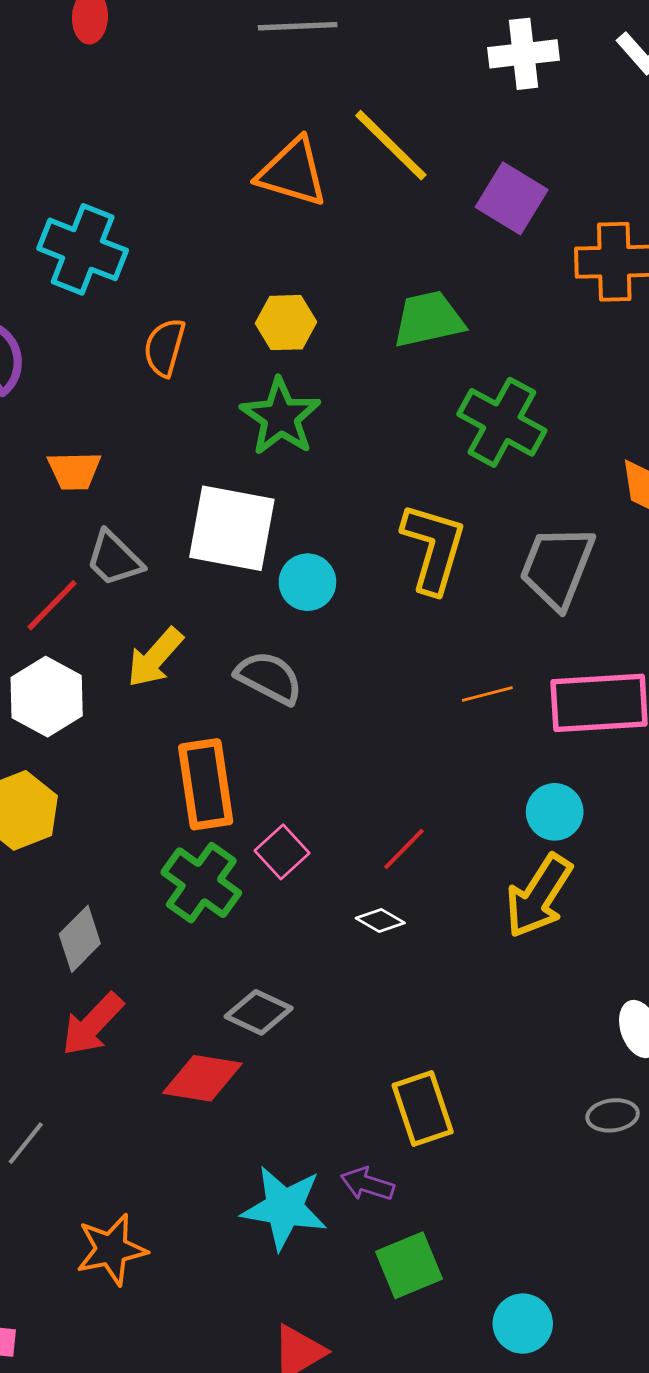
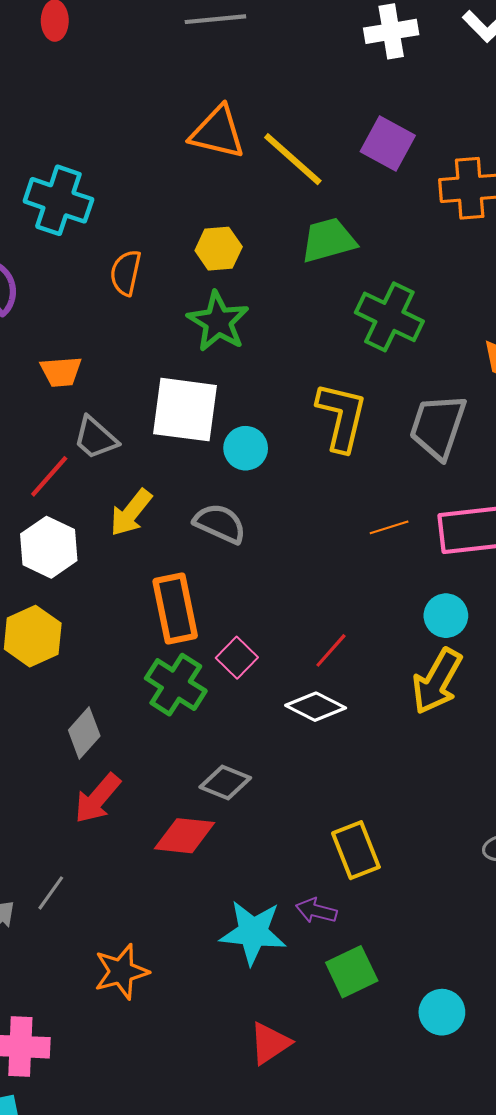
yellow line: (391, 145) -> (293, 159), moved
white diamond: (380, 921) -> (316, 707), size x1.6

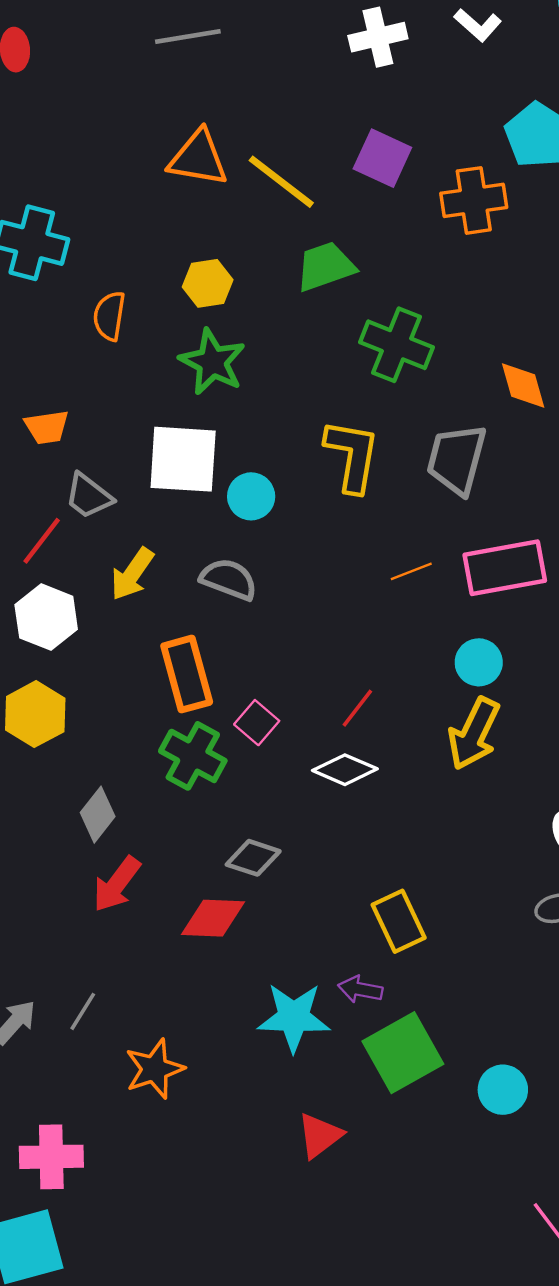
gray line: (51, 893) -> (83, 1011), moved
green square: (352, 972) -> (403, 1053), size x1.4

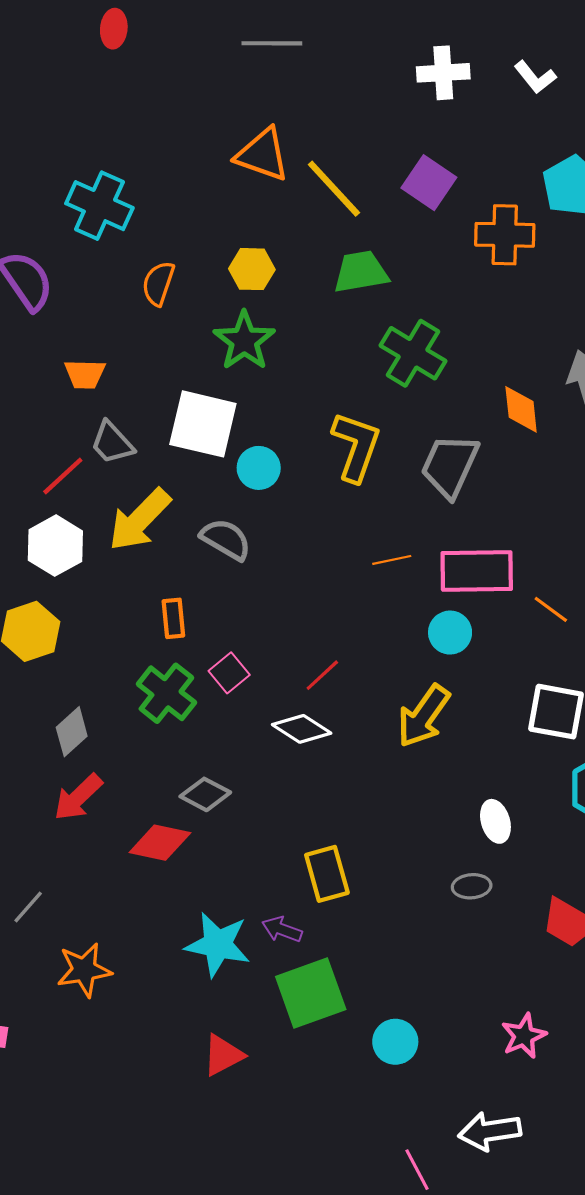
yellow arrow: (132, 574) -> (140, 520), size x1.4
cyan circle: (479, 662) -> (450, 633), moved
orange rectangle: (187, 674) -> (173, 618), size x0.6

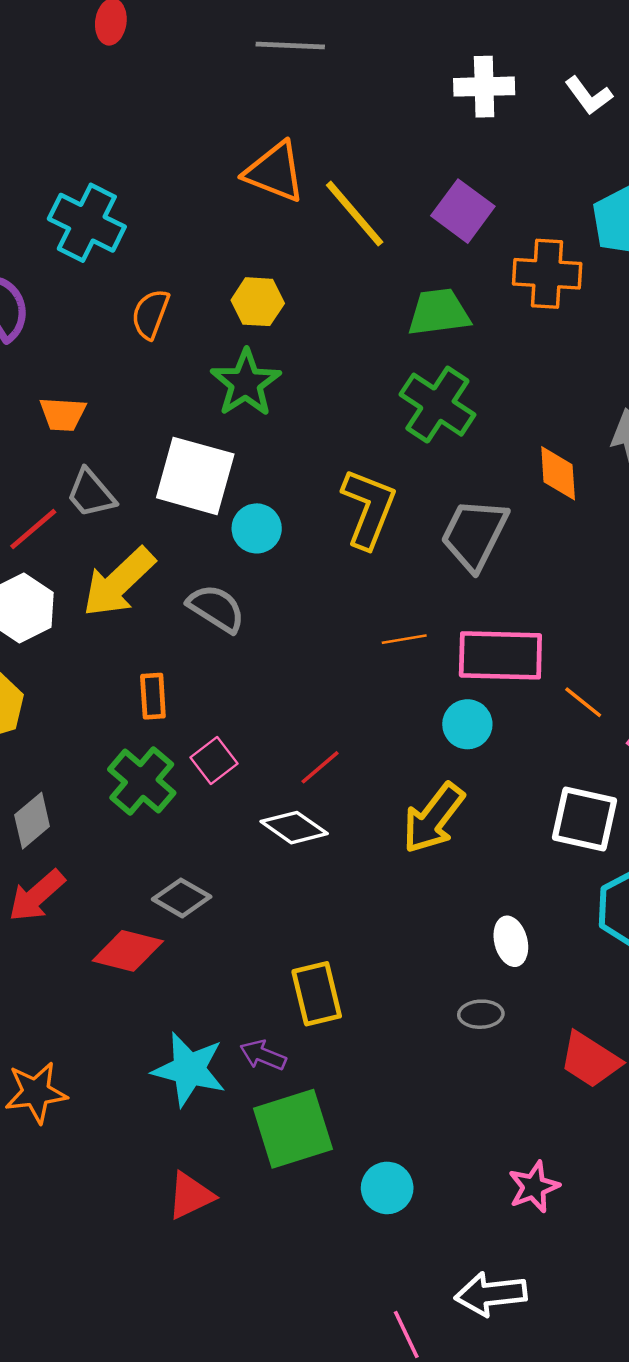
green trapezoid: (361, 272) -> (439, 312), moved

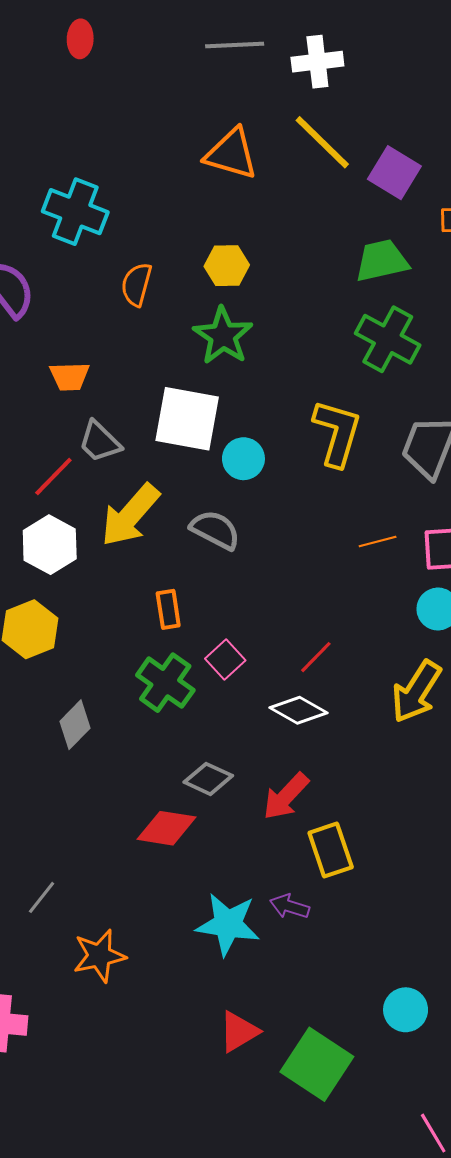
white cross: (484, 87) -> (317, 62), moved
yellow line: (355, 214) -> (322, 142), moved
red arrow: (37, 896) -> (286, 796), moved
green square: (293, 1129) -> (317, 1064), moved, turned -34

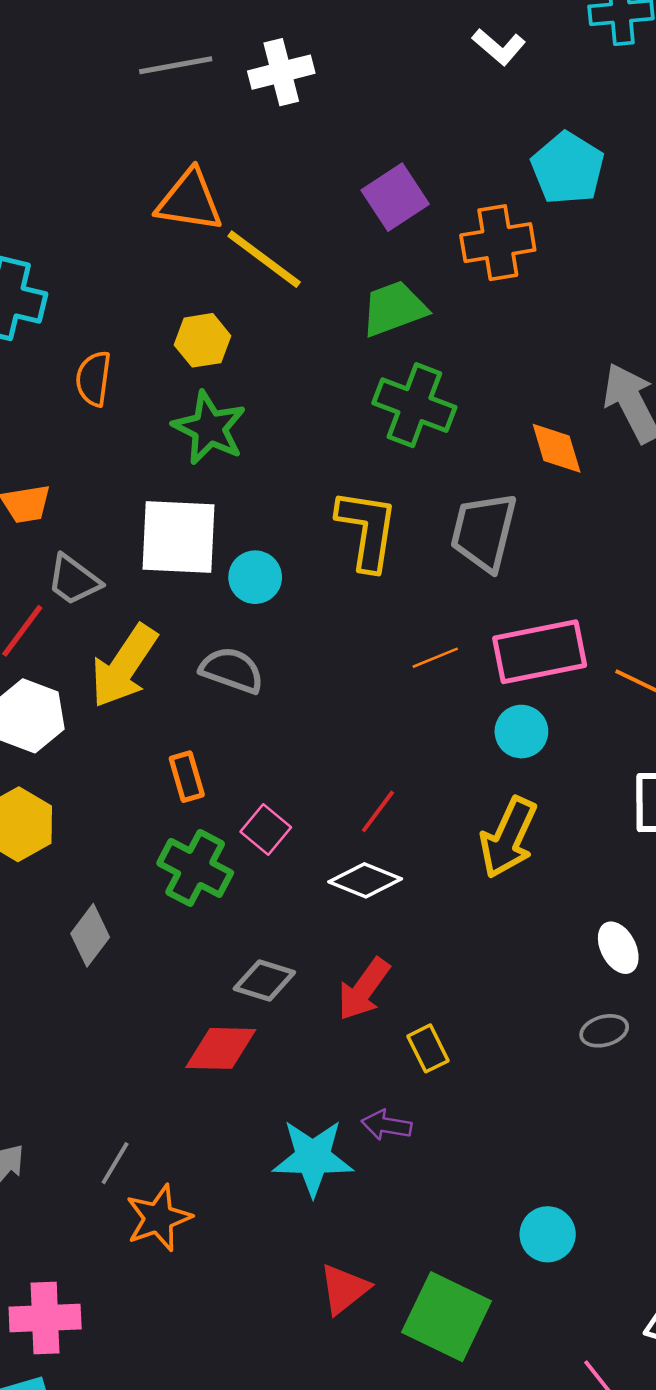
yellow line: (322, 142) -> (264, 259), moved
purple square: (394, 173) -> (395, 197), turned 33
yellow rectangle: (331, 850) -> (428, 1048), size x0.7
gray line: (42, 897) -> (115, 1163), moved

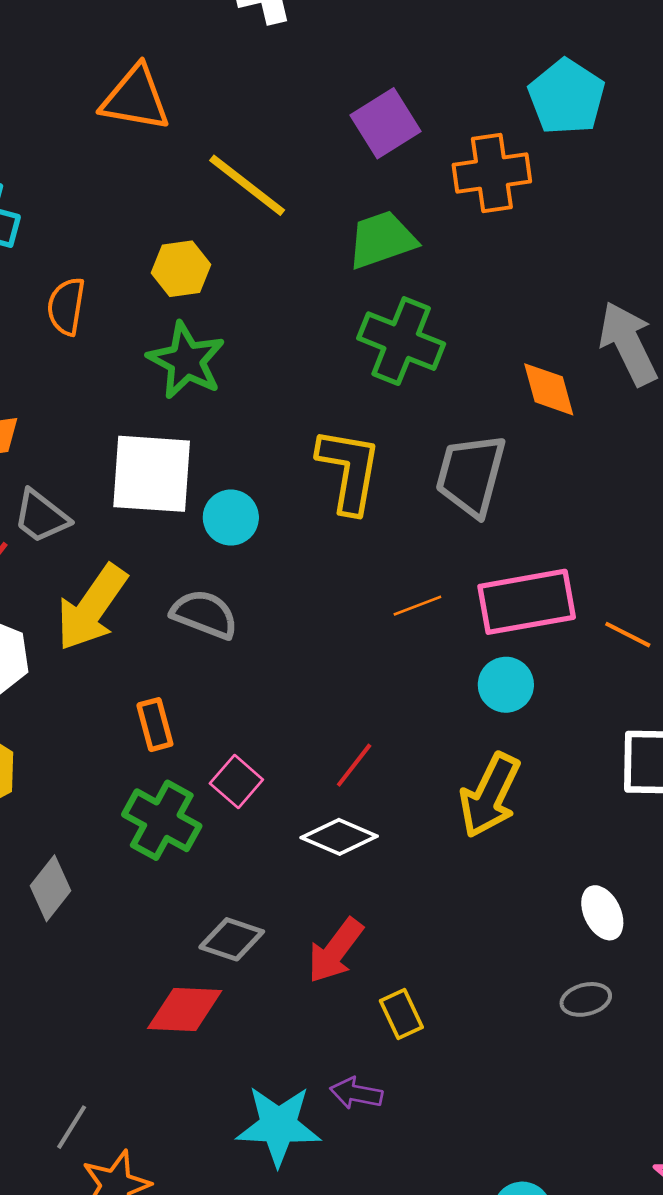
orange triangle: (190, 201) -> (135, 98), moved

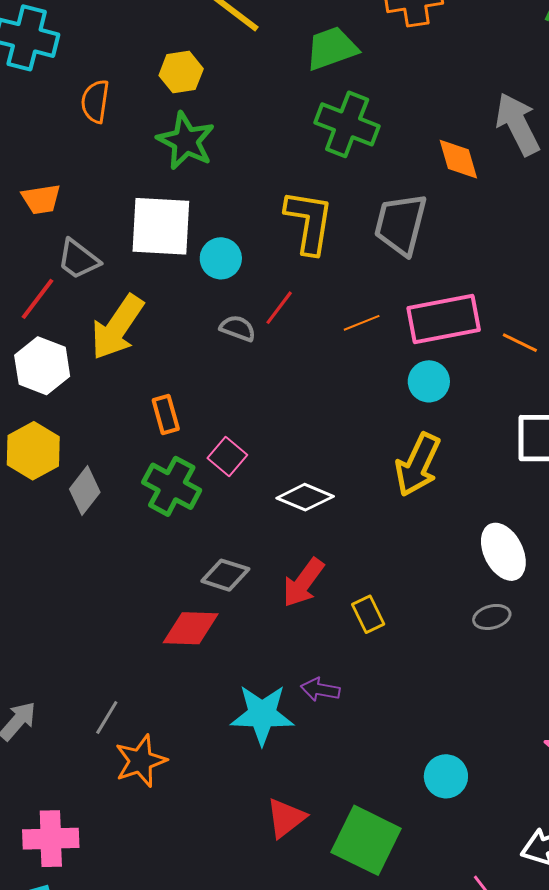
gray semicircle: (204, 614) -> (238, 328), moved, size x0.7
red line: (354, 765) -> (279, 308), moved
gray diamond: (50, 888) -> (85, 491), moved
white ellipse: (602, 913) -> (503, 552), size x1.4
yellow rectangle: (401, 1014) -> (368, 614), moved

